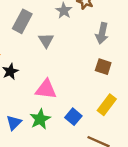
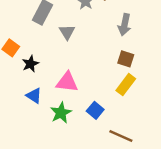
yellow rectangle: (107, 105) -> (126, 85), moved
blue triangle: (14, 123) -> (34, 96), moved, turned -42

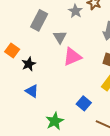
pink triangle: (67, 82) -> (72, 57), moved, turned -30
green star: (61, 113) -> (55, 121), moved

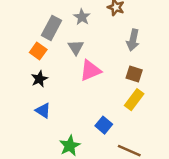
gray star: (75, 11) -> (82, 17), moved
orange square: (12, 51) -> (38, 51), moved

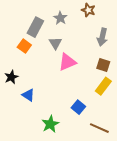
black star: (39, 79) -> (11, 77), moved

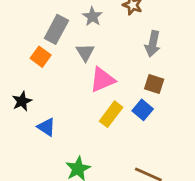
yellow rectangle: (103, 86) -> (111, 114), moved
blue square: (78, 107) -> (143, 110), moved

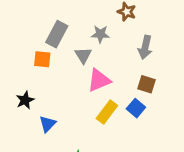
gray star: (92, 16) -> (100, 34), moved, turned -30
orange square: (41, 57) -> (42, 59), turned -30
blue triangle: (46, 127) -> (48, 124), turned 42

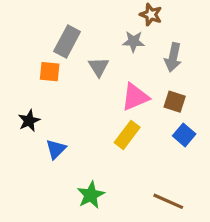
gray star: (100, 34) -> (133, 42), moved
pink triangle: (99, 80) -> (135, 97), moved
blue square: (136, 108) -> (184, 135), moved

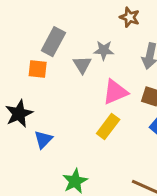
gray star: (133, 42) -> (104, 50), moved
black star: (29, 121) -> (19, 114), size x1.4

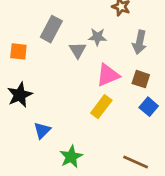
orange square: (38, 69) -> (18, 51), moved
blue triangle: (43, 139) -> (42, 130), moved

